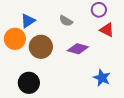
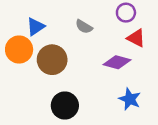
purple diamond: (78, 49) -> (117, 62), moved
black circle: (29, 83) -> (65, 106), moved

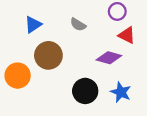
orange circle: (19, 50) -> (18, 76), moved
black circle: (65, 106) -> (85, 91), moved

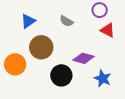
purple diamond: (109, 58) -> (83, 58), moved
black circle: (85, 91) -> (61, 75), moved

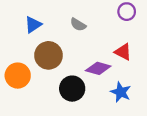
purple circle: (100, 10) -> (127, 12), moved
red triangle: (108, 30) -> (123, 52), moved

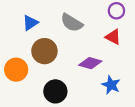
gray semicircle: (78, 25) -> (72, 23), size x1.5
red triangle: (123, 52) -> (113, 37), moved
black circle: (72, 89) -> (55, 91), moved

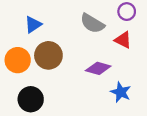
gray semicircle: (72, 23) -> (92, 23), moved
orange circle: (16, 70) -> (18, 60), moved
black circle: (55, 91) -> (31, 99), moved

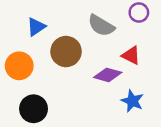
red triangle: (123, 40) -> (131, 55), moved
brown circle: (48, 55) -> (66, 52), moved

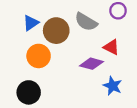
brown circle: (66, 52) -> (56, 31), moved
orange circle: (19, 66) -> (39, 56), moved

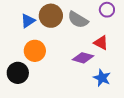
brown circle: (56, 31) -> (51, 16), moved
black circle: (29, 92) -> (18, 73), moved

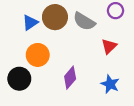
red triangle: (101, 43) -> (109, 46), turned 49
purple diamond: (83, 58) -> (70, 78), moved, turned -65

